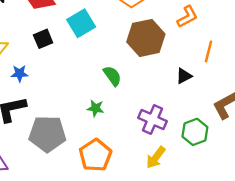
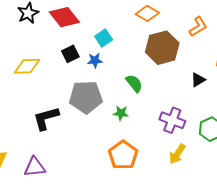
cyan square: (81, 23) -> (104, 38), size x0.7
blue star: (20, 73) -> (95, 60), moved
gray pentagon: (47, 134) -> (86, 97), moved

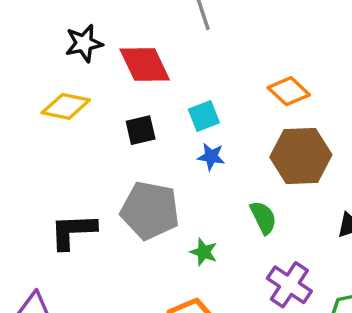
blue star: (95, 60) -> (211, 157), moved
yellow diamond: (27, 66) -> (66, 106), moved
green semicircle: (134, 83) -> (263, 218), moved

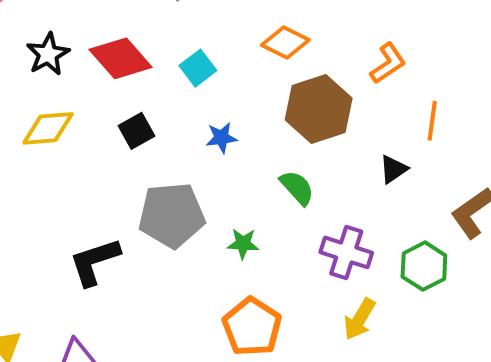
cyan square: (204, 116) -> (198, 68), moved

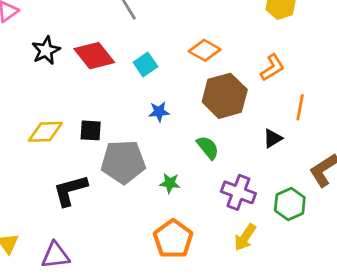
yellow diamond: (48, 128) -> (45, 132), moved
black square: (136, 131) -> (91, 130), moved, turned 30

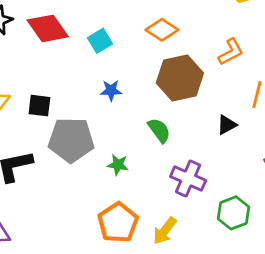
green hexagon: (290, 204) -> (234, 213), moved
yellow arrow: (245, 237) -> (165, 231), moved

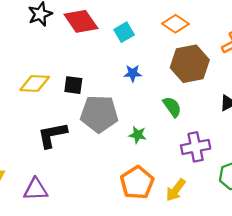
purple cross: (188, 178) -> (196, 147), turned -36

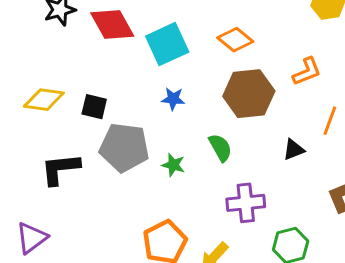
cyan square: (124, 32) -> (167, 44), size x1.6
green star: (138, 135) -> (173, 165), moved
purple triangle: (36, 189) -> (32, 238), turned -40

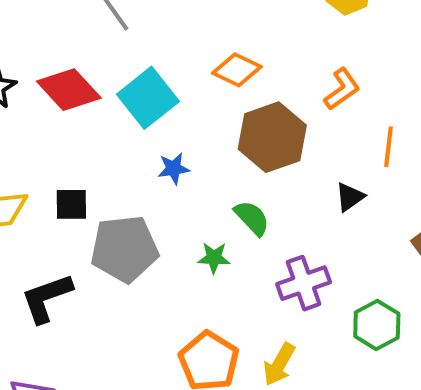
green star: (173, 165) -> (214, 258), moved

